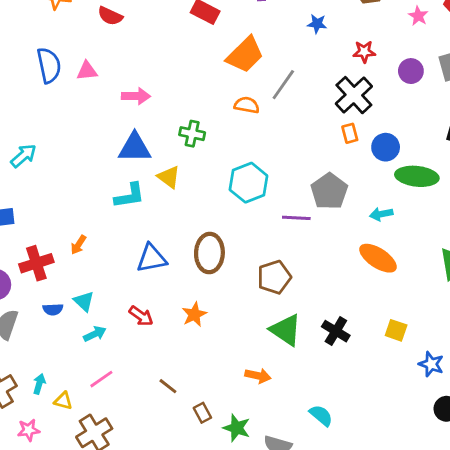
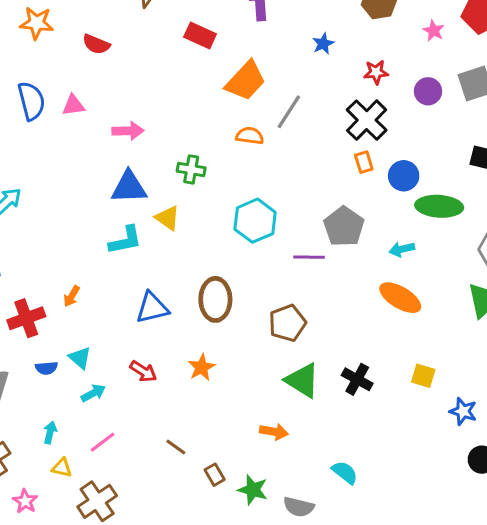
blue star: (317, 24) -> (323, 44), turned -30
cyan arrow: (39, 384) -> (50, 432), moved
pink star: (29, 430) -> (25, 501), turned -30

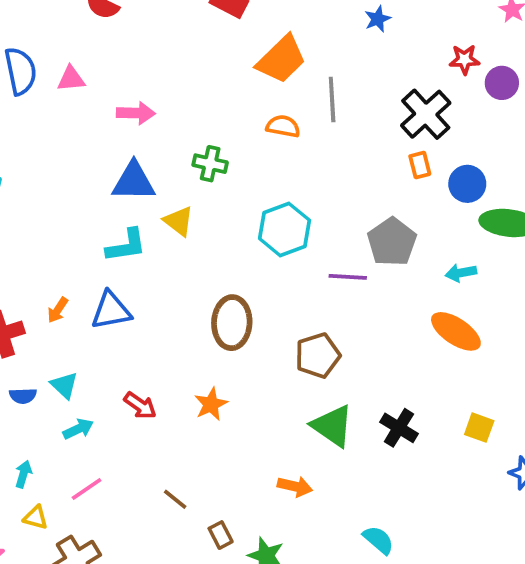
red star: (376, 72) -> (465, 59), moved
gray line: (289, 112) -> (332, 100), turned -39
blue triangle: (152, 308) -> (111, 311), moved

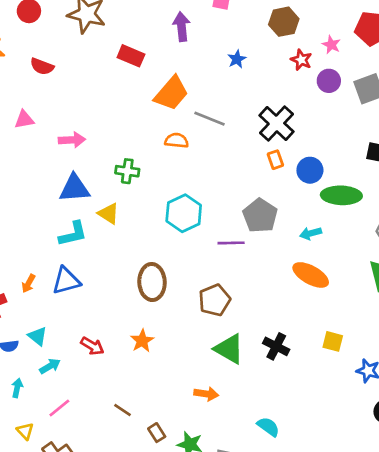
red star: (465, 59) -> (301, 60), moved, turned 30
purple circle: (502, 83) -> (329, 81), moved
gray line: (332, 100) -> (209, 119), turned -60
cyan arrow: (23, 474) -> (17, 388), moved
yellow triangle: (36, 517) -> (25, 431), turned 36

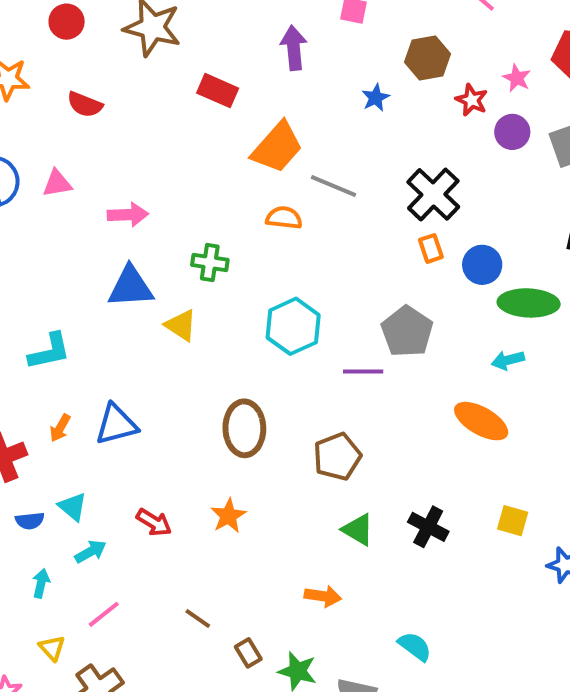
brown hexagon: (284, 22) -> (427, 58), moved
cyan arrow: (311, 233) -> (508, 360), moved
cyan L-shape: (73, 234) -> (50, 351), moved
green triangle: (229, 349) -> (358, 530), size x0.7

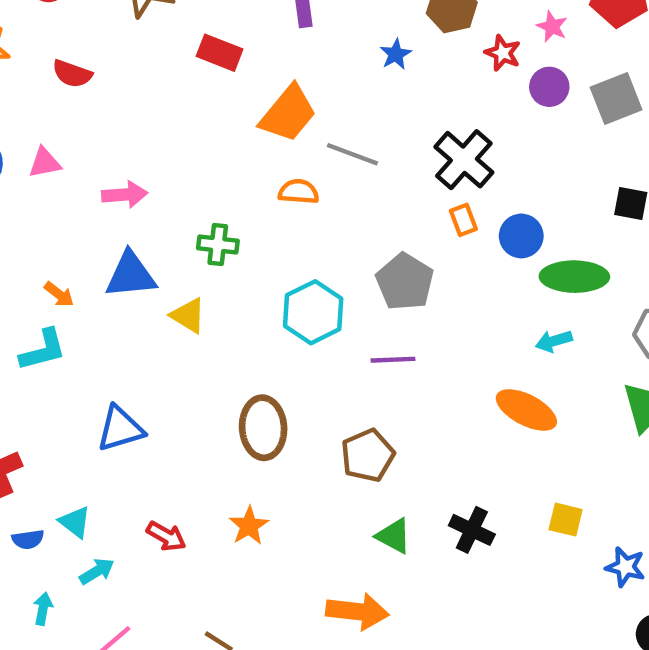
gray pentagon: (407, 332) -> (405, 282), moved
orange arrow: (60, 428) -> (59, 294), moved, turned -80
orange arrow: (323, 596) -> (357, 611), size x1.5

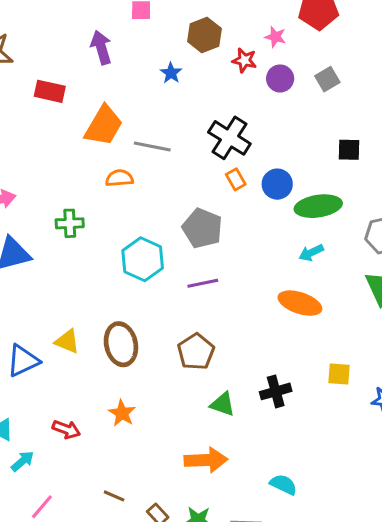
gray square: (616, 99) -> (327, 79), size x0.7
yellow triangle: (188, 316) -> (67, 341), moved
black cross: (472, 530) -> (276, 391), turned -32

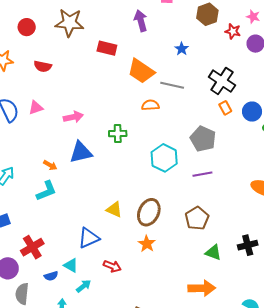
blue star: (171, 73) -> (182, 49), moved
orange trapezoid: (104, 126) -> (141, 71), turned 92
brown ellipse: (121, 344) -> (149, 212), turned 36
blue triangle: (23, 361) -> (89, 238), moved
orange star: (122, 413) -> (147, 244), moved

